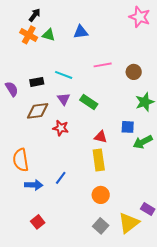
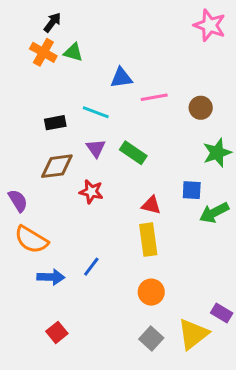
blue triangle: (81, 32) -> (121, 78), moved
purple semicircle: (12, 89) -> (18, 201), moved
orange semicircle: (21, 160) -> (31, 240), turned -50

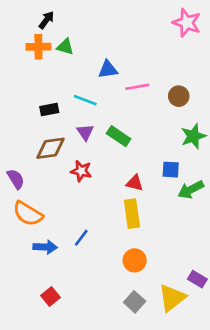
orange cross: (43, 52) -> (38, 47), turned -30

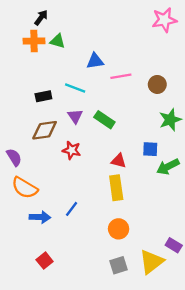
pink star: (187, 23) -> (164, 20), turned -30
gray square: (135, 302) -> (119, 265), turned 30

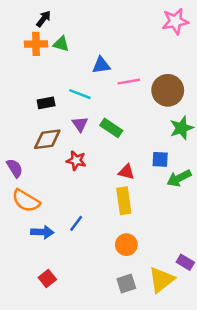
brown circle: (157, 84) -> (168, 90), size x1.6

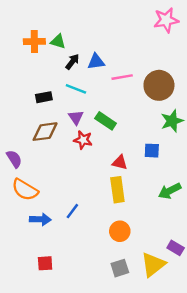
black arrow: (44, 19) -> (72, 62), moved
red star: (76, 161) -> (83, 140), moved
green arrow: (179, 178) -> (170, 191), moved
red square: (47, 279) -> (45, 263), turned 35

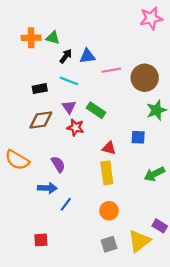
purple semicircle: (14, 159) -> (58, 164), moved
orange semicircle: (25, 190) -> (17, 160), moved
blue line: (72, 211) -> (66, 204), moved
blue arrow: (40, 219) -> (47, 188), moved

